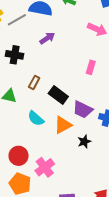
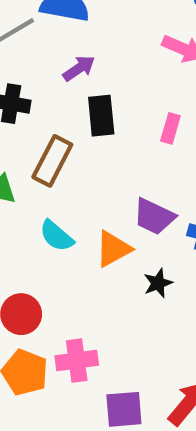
brown rectangle: (34, 82) -> (52, 161), size x1.6
black rectangle: (58, 95) -> (101, 116), moved, turned 48
pink cross: (45, 167) -> (77, 361), moved, turned 30

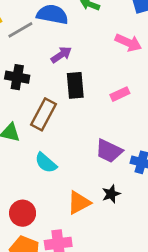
pink rectangle: (170, 128) -> (120, 94), turned 48
orange triangle: (113, 249) -> (79, 203), moved

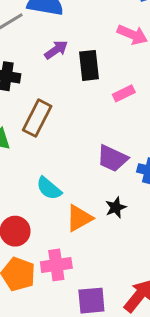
black rectangle: (75, 85) -> (89, 65), moved
cyan semicircle: (46, 163) -> (49, 188), moved

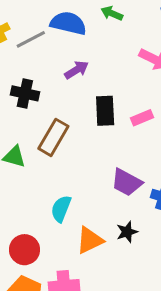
black rectangle: (89, 65) -> (105, 111), moved
cyan semicircle: (49, 188) -> (61, 209), turned 68

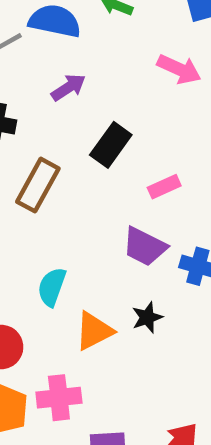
black rectangle: (105, 111) -> (111, 145), turned 40
pink rectangle: (142, 118) -> (164, 187), moved

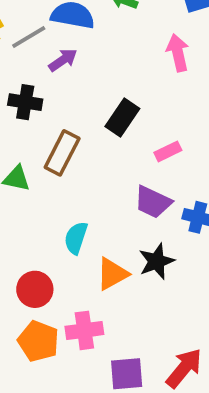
pink arrow: (179, 69) -> (178, 53), turned -126
purple arrow: (68, 87) -> (63, 60), moved
black star: (147, 317) -> (157, 261), size x1.4

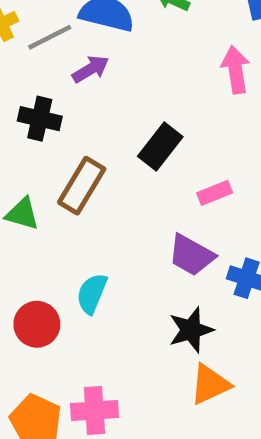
orange triangle: (112, 274) -> (210, 384), moved
red circle: (35, 289) -> (37, 324), moved

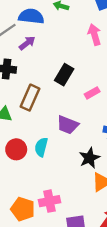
purple trapezoid: (191, 255) -> (68, 125), moved
red circle: (37, 324) -> (16, 149), moved

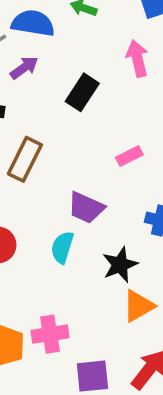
black rectangle: (64, 75) -> (82, 92), moved
cyan semicircle: (41, 147) -> (62, 247), moved

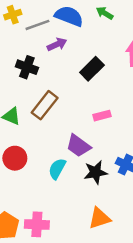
pink rectangle: (129, 156) -> (102, 116), moved
black star: (120, 265) -> (95, 172), moved

